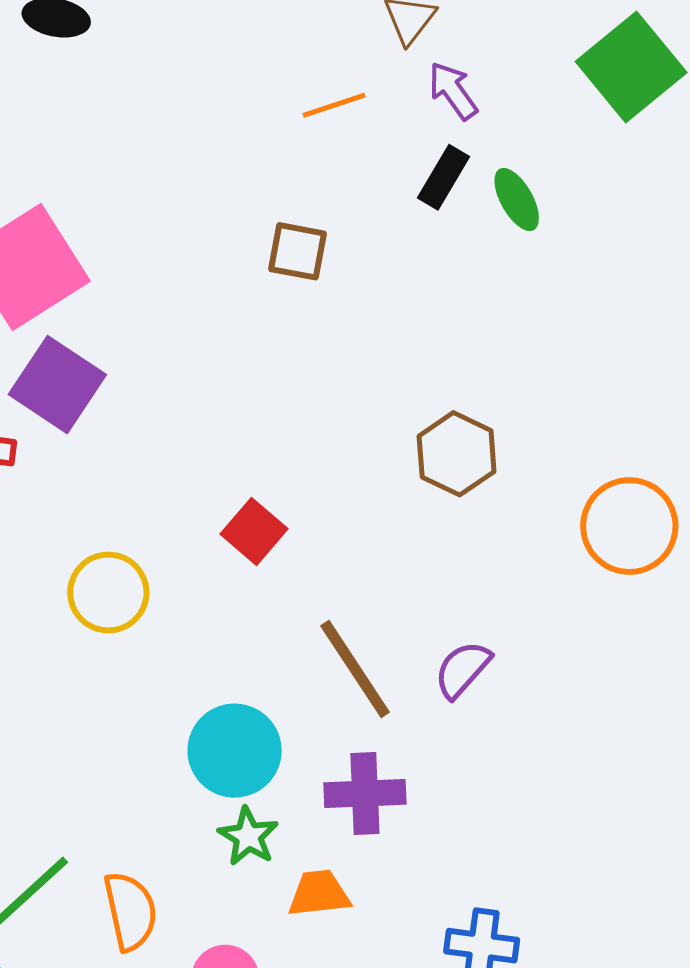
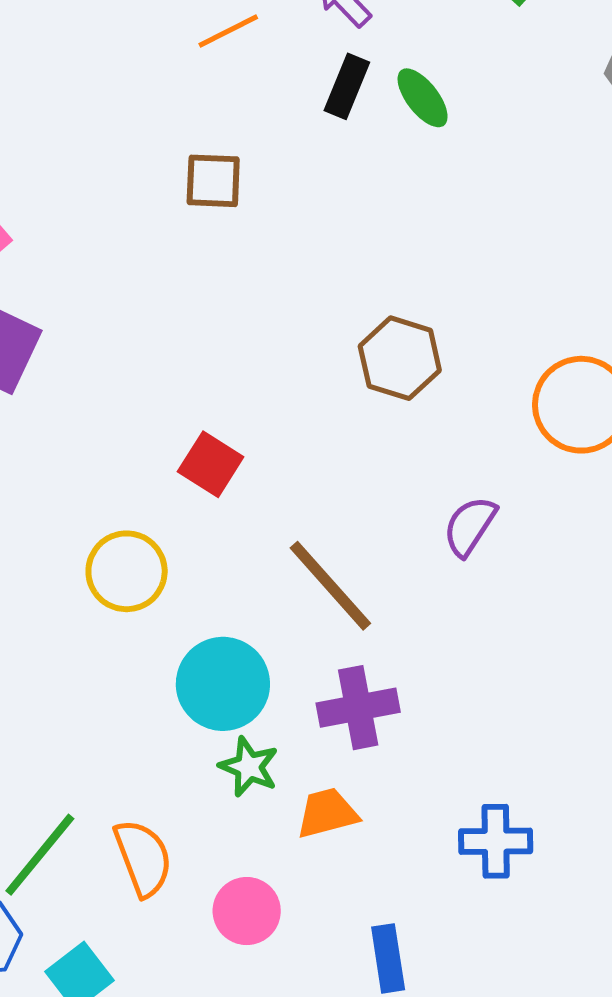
yellow circle: (108, 593) -> (127, 571), moved
purple semicircle: (463, 669) -> (470, 526), moved

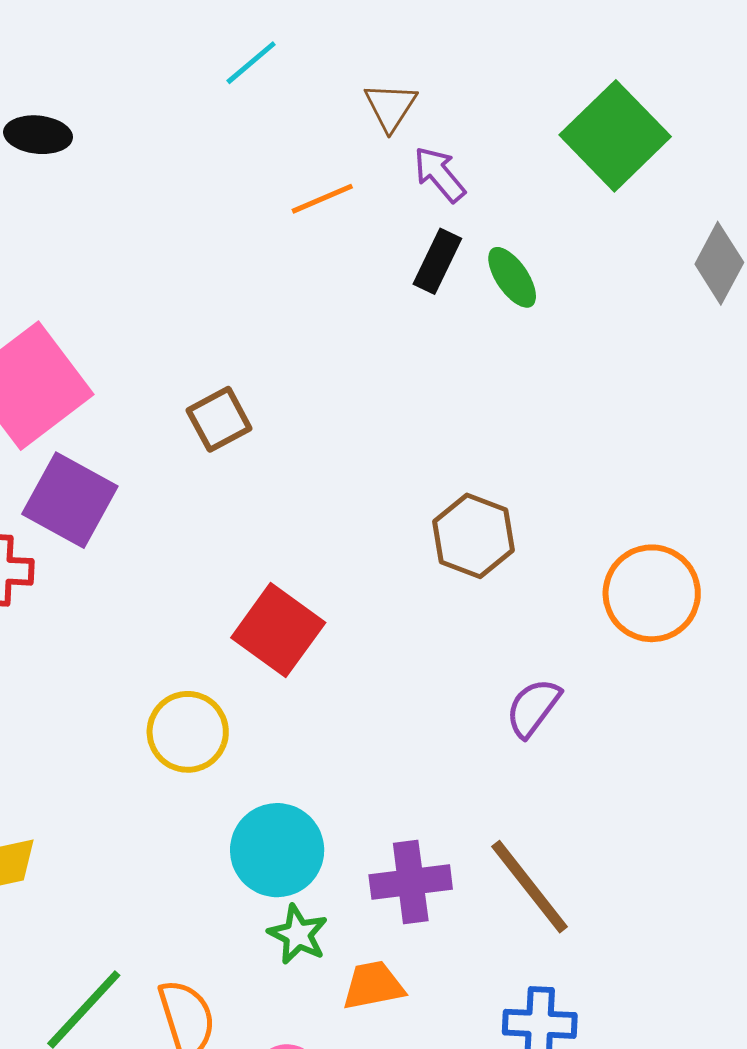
brown square: (213, 181) -> (219, 419), moved, turned -34
red square: (211, 464) -> (278, 630), size x1.4
brown line: (330, 586) -> (530, 887), moved

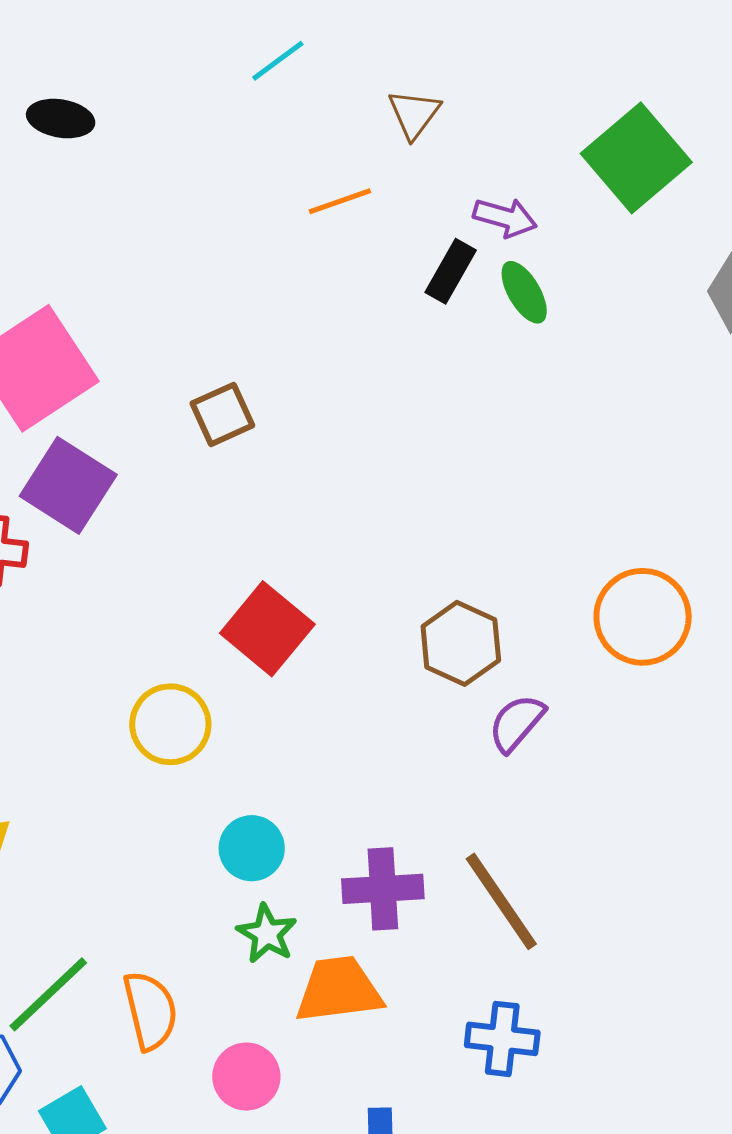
purple arrow: (440, 174) -> (505, 217), moved, turned 142
brown hexagon: (473, 536) -> (461, 643), moved
cyan circle: (277, 850) -> (252, 848), size x0.7
orange trapezoid: (373, 985) -> (339, 990), size x1.4

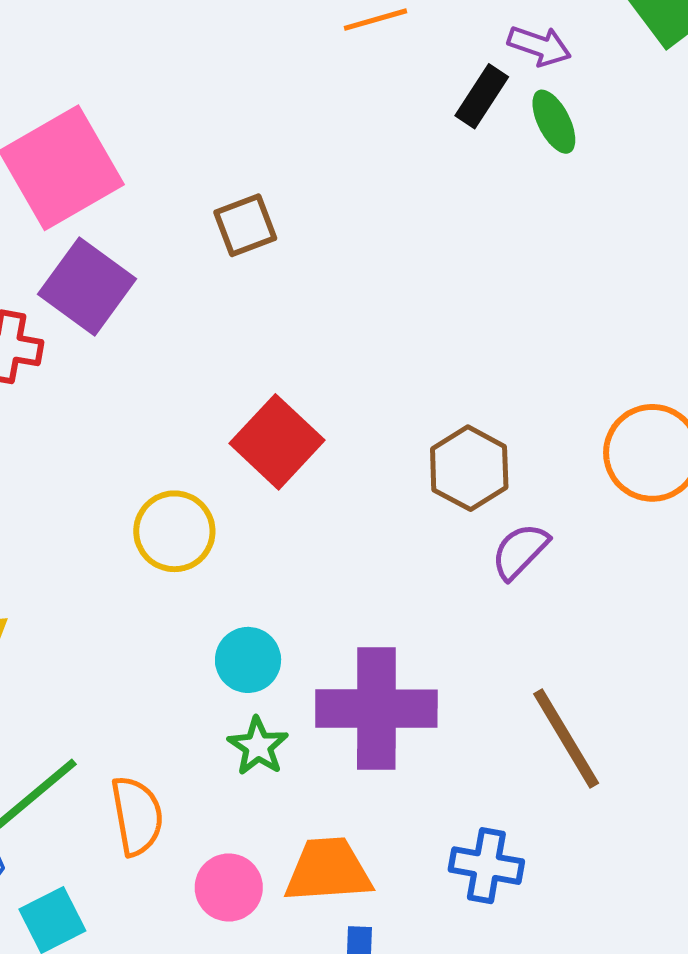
purple cross: (383, 889) -> (376, 709), size x1.5
brown line: (501, 901) -> (566, 739), moved
orange trapezoid: (339, 990) -> (328, 870), moved

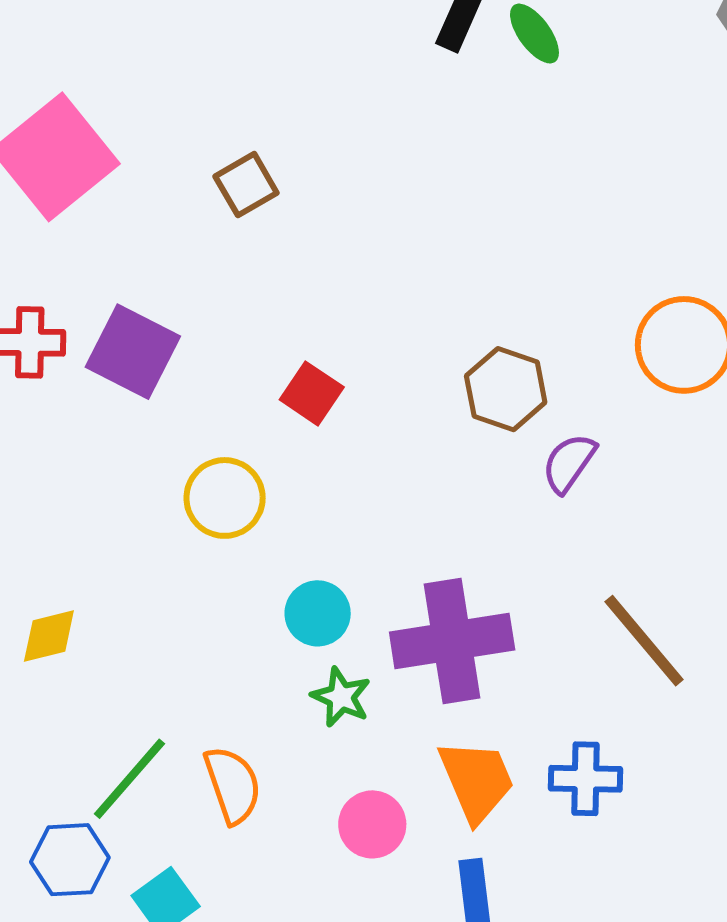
purple square: (87, 287) -> (133, 352), moved
red square: (277, 442) -> (312, 393), size x0.7
orange trapezoid: (328, 870) -> (477, 781), moved, turned 80
pink circle: (229, 887) -> (372, 824), moved

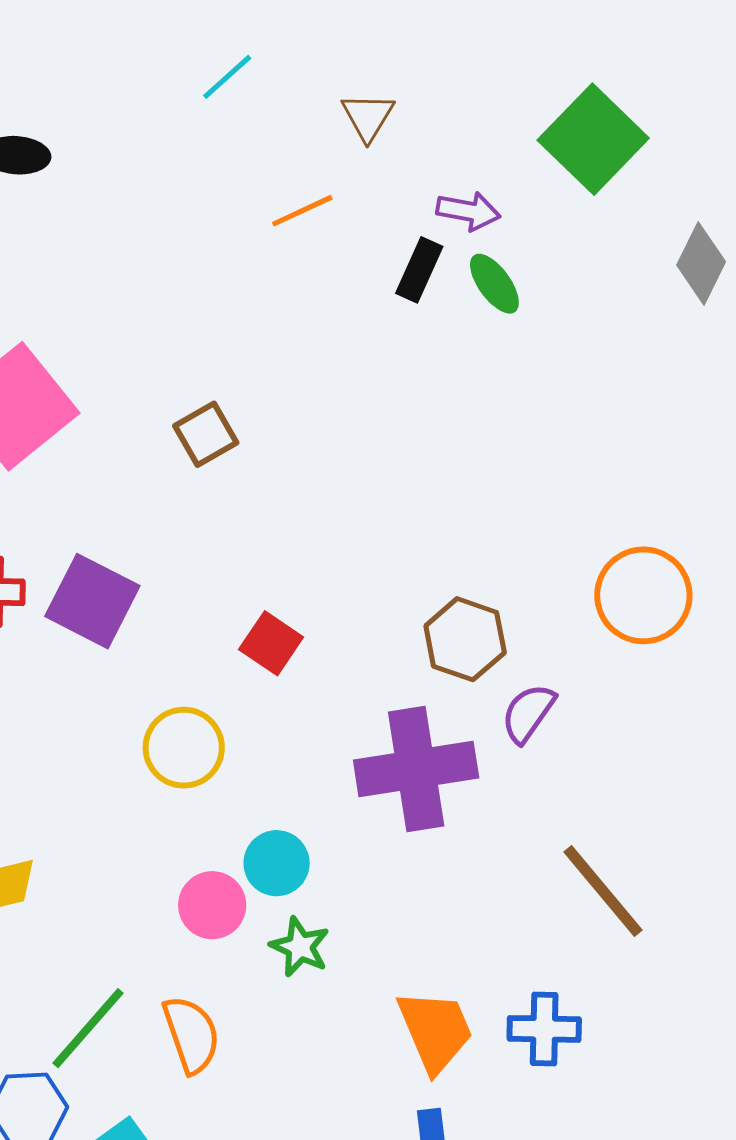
purple cross: (452, 641) -> (416, 769), moved
pink circle: (372, 824) -> (212, 905), moved

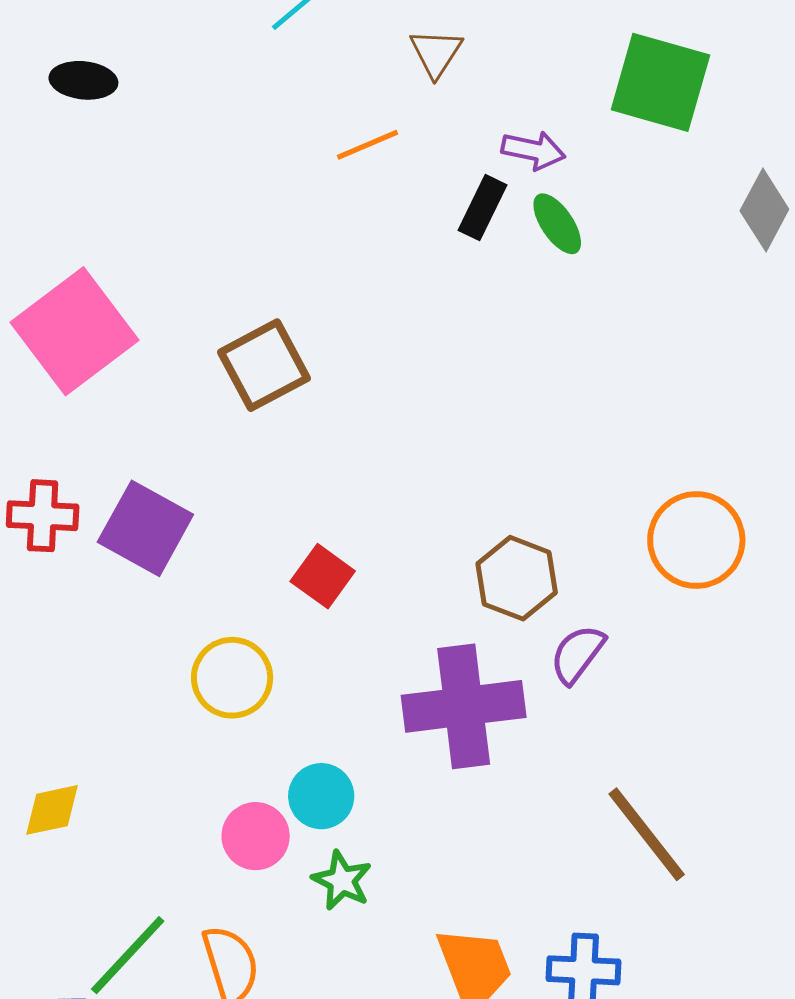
green square: (593, 139) -> (660, 82), turned -30
brown square: (206, 434) -> (264, 365), size x1.4

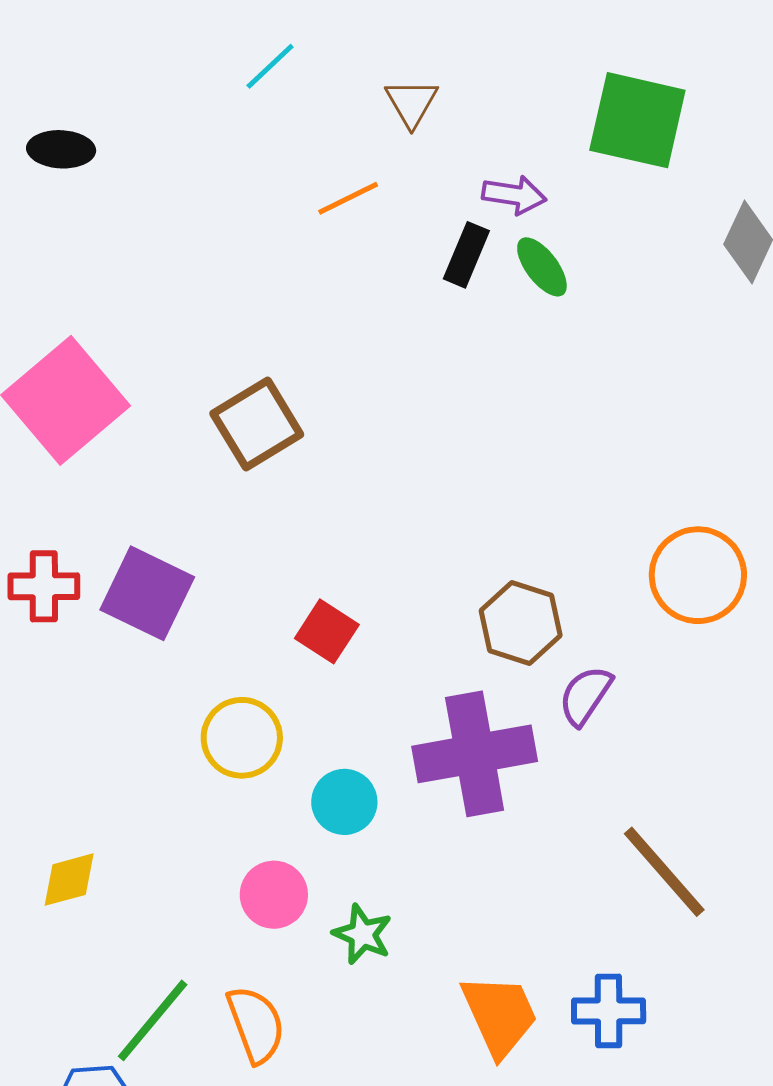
cyan circle: (321, 796) -> (344, 802), moved

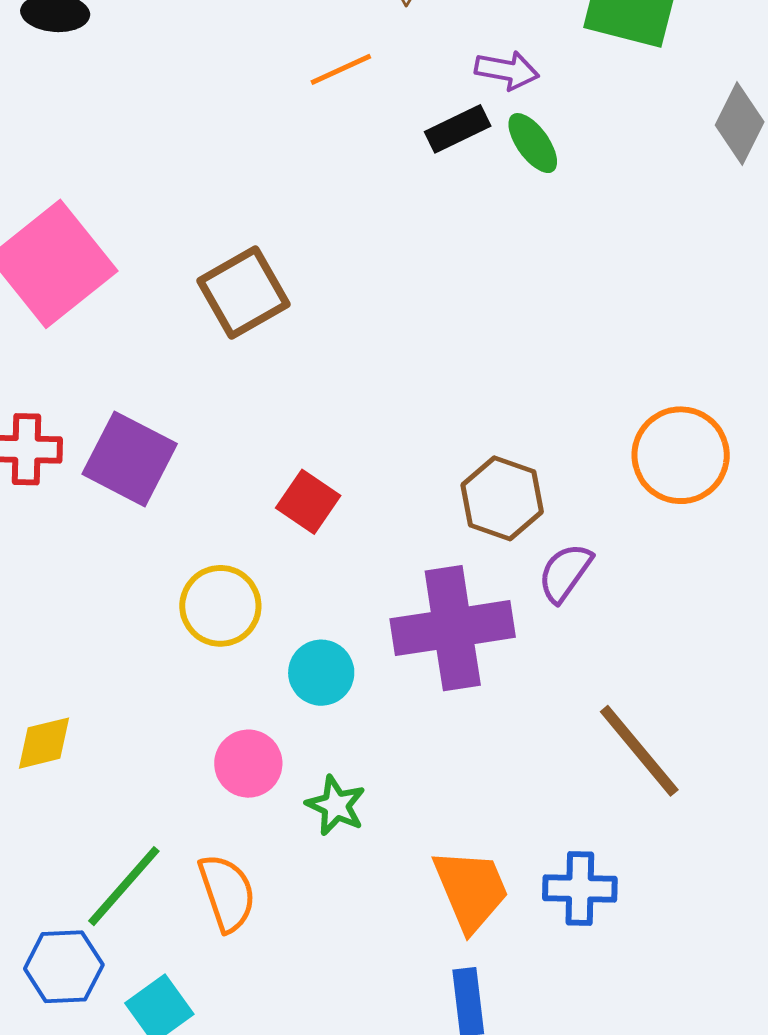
black rectangle: (466, 255) -> (458, 129), turned 40

